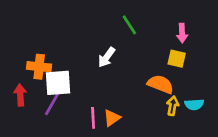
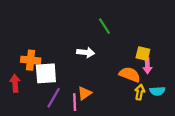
pink arrow: (182, 33) -> (147, 66), moved
white arrow: (107, 57) -> (86, 52), turned -119
purple line: (53, 103) -> (54, 98), moved
orange triangle: (112, 118) -> (85, 93), moved

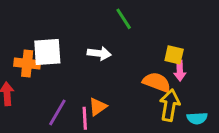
white square: (46, 73) -> (47, 52), moved
cyan semicircle: (157, 91) -> (197, 118), moved
yellow arrow: (140, 92) -> (170, 105), size x1.5

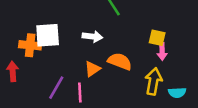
orange semicircle: (157, 82) -> (120, 61), moved
orange triangle: (98, 107) -> (92, 69), moved

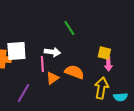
pink line: (80, 93) -> (42, 64), moved

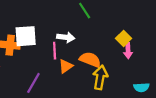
yellow square: (104, 53) -> (124, 38), turned 32
yellow arrow: (101, 88) -> (100, 77), moved

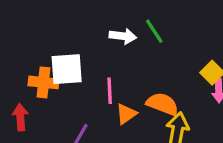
white arrow: (66, 37) -> (123, 36), moved

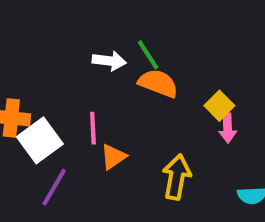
white square: (67, 69) -> (40, 140), moved, turned -32
orange semicircle: (163, 104) -> (158, 83), moved

